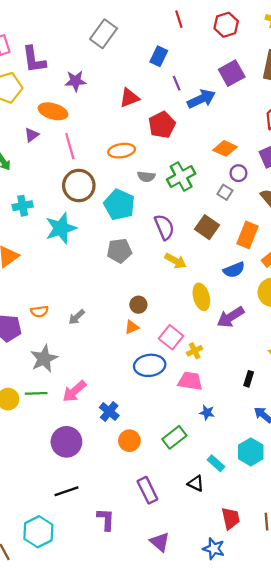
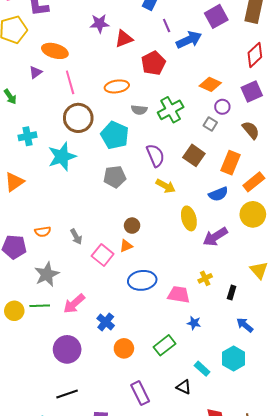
purple star: (75, 81) -> (100, 24), moved
gray arrow: (77, 317) -> (76, 237), turned -77
pink square: (171, 337) -> (103, 255), moved
yellow cross: (195, 351) -> (205, 278), moved

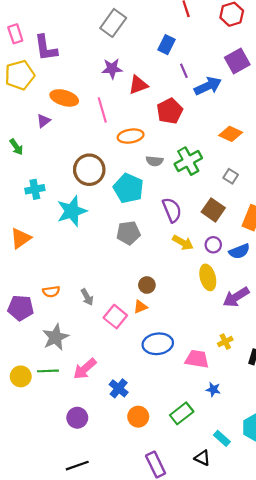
pink line: (70, 82) -> (102, 110), moved
purple circle: (222, 107) -> (213, 245), moved
purple circle: (67, 349) -> (77, 418), size x0.7

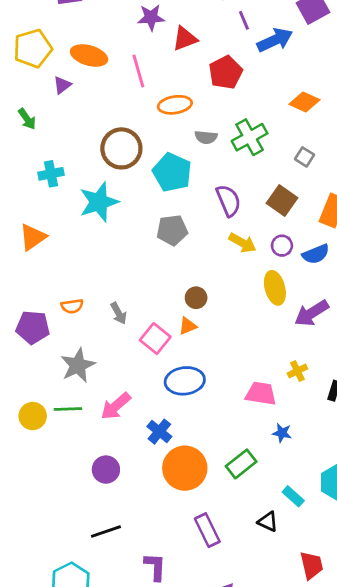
yellow pentagon: (20, 75) -> (33, 48), moved
blue ellipse: (158, 344) -> (185, 381), moved
orange circle: (138, 417) -> (185, 468), size x1.6

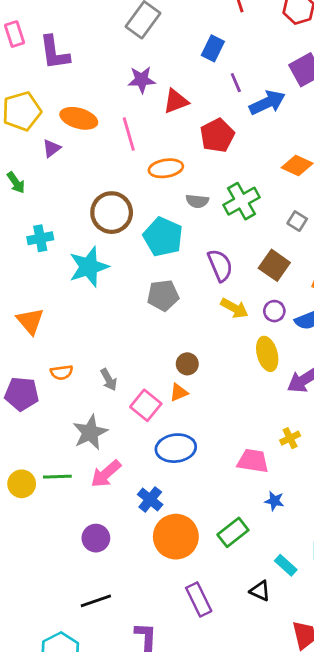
orange triangle: (33, 237) -> (30, 321), moved, turned -36
gray star: (78, 365) -> (90, 432), moved

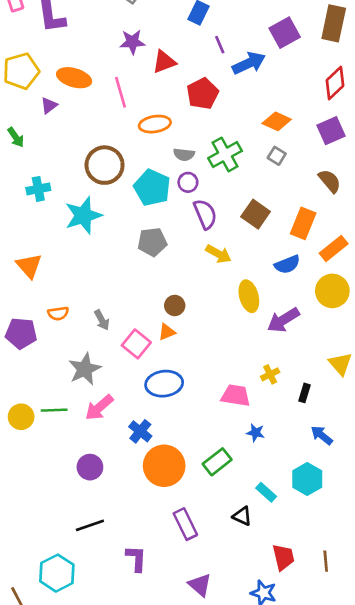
gray square: (297, 221) -> (277, 156), moved
purple circle: (274, 311) -> (188, 182), moved

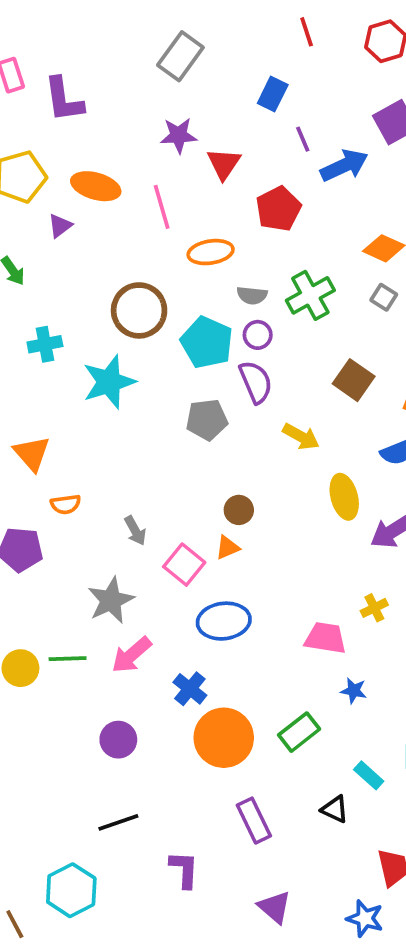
red triangle: (164, 62) -> (224, 164), turned -35
purple semicircle: (205, 214) -> (256, 382), moved
orange semicircle: (58, 313) -> (66, 504), moved

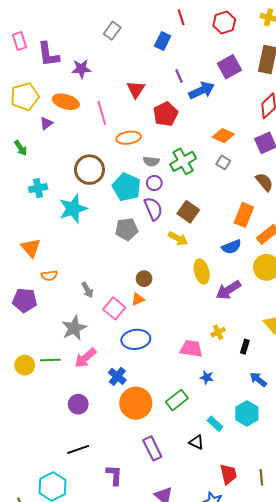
gray rectangle: (180, 56) -> (112, 31), size x0.7
blue rectangle: (273, 94) -> (163, 41), moved
purple star: (179, 135) -> (81, 69), moved
brown square: (354, 380) -> (188, 212), moved

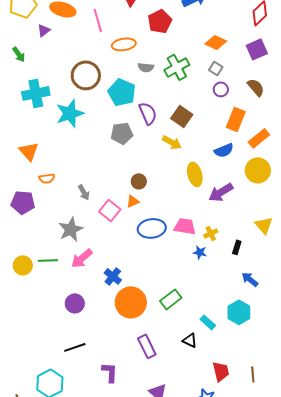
purple circle: (154, 183) -> (221, 89), moved
cyan cross: (38, 188) -> (36, 93), size x1.5
blue ellipse: (136, 339) -> (152, 228), moved
pink trapezoid: (191, 349) -> (185, 226), moved
blue star: (207, 377) -> (200, 252), moved

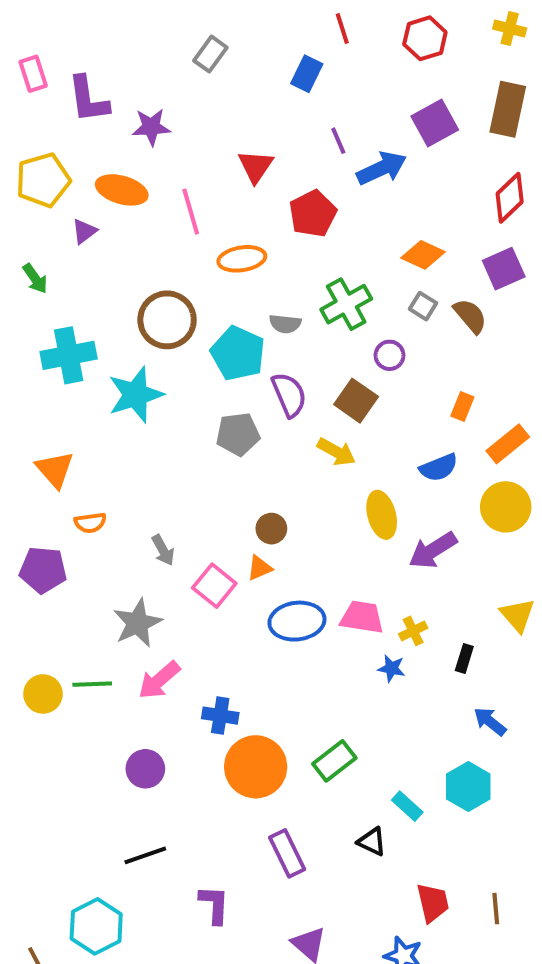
gray semicircle: (146, 67) -> (285, 324), moved
brown semicircle: (256, 87) -> (470, 316), moved
purple circle: (221, 89) -> (390, 355), moved
orange rectangle: (236, 119) -> (462, 406), size x0.6
blue cross: (113, 276) -> (220, 716), turned -30

